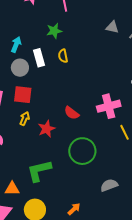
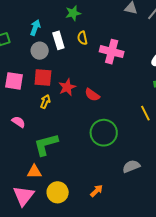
pink cross: (109, 106) -> (112, 52), moved, turned 30
red star: (47, 129) -> (67, 87), moved
green L-shape: (39, 171) -> (46, 144), moved

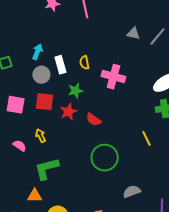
green star: (73, 13) -> (75, 91), moved
yellow arrow: (45, 101) -> (41, 136), moved, turned -48

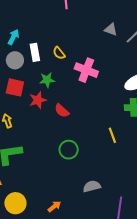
yellow semicircle: (84, 63) -> (59, 53), turned -32
green circle: (105, 158) -> (69, 150), size x0.7

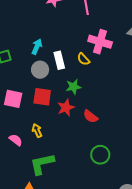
pink cross: (86, 70) -> (100, 42), moved

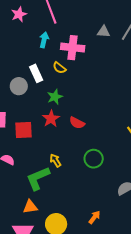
cyan arrow: (37, 47) -> (44, 40), moved
red square: (42, 97) -> (23, 130), moved
yellow arrow: (37, 131) -> (55, 160), moved

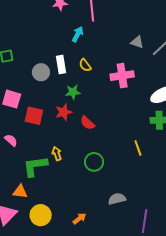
pink cross: (73, 48) -> (122, 76), moved, turned -30

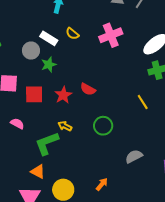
white rectangle: (61, 64) -> (49, 38), turned -36
green star: (73, 92) -> (49, 65), moved
red star: (64, 112) -> (63, 95), moved
yellow arrow: (57, 154) -> (65, 126), turned -32
orange triangle: (20, 192) -> (38, 172), turned 35

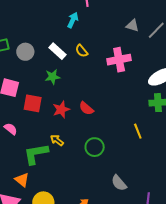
gray circle: (31, 51) -> (25, 52), moved
gray semicircle: (134, 156) -> (119, 183), turned -114

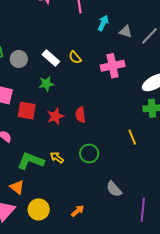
cyan arrow: (73, 20) -> (103, 23), moved
red semicircle: (86, 108) -> (81, 115), turned 42
yellow arrow: (57, 140) -> (57, 158), moved
green L-shape: (36, 154) -> (31, 161), turned 32

